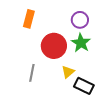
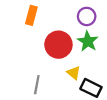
yellow triangle: (68, 72) -> (74, 73), turned -40
gray line: (32, 73) -> (37, 85), moved

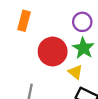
yellow triangle: (74, 73) -> (75, 72), moved

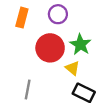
purple circle: (82, 22) -> (58, 14), moved

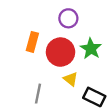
orange rectangle: (22, 18) -> (32, 42), moved
yellow triangle: (73, 68) -> (71, 79), moved

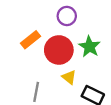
orange rectangle: (32, 42) -> (30, 40), turned 36

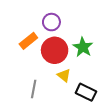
purple circle: (67, 16) -> (51, 22), moved

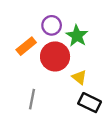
green star: (83, 47) -> (77, 36), moved
yellow triangle: (64, 75) -> (79, 77), moved

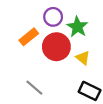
yellow triangle: (79, 77) -> (83, 58), moved
gray line: (32, 99) -> (34, 88), turned -60

